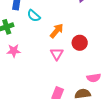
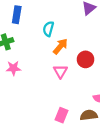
cyan semicircle: (34, 16) -> (48, 29), moved, turned 64

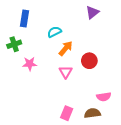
cyan semicircle: (48, 29) -> (54, 32), turned 48
pink star: (13, 68) -> (30, 64), moved

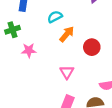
pink triangle: (66, 72) -> (67, 72), moved

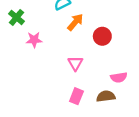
green cross: (13, 30) -> (16, 17), turned -32

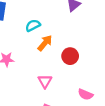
pink semicircle: (119, 77) -> (85, 94), turned 32

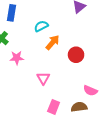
pink triangle: (45, 81) -> (43, 78), moved

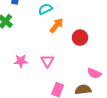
pink star: (17, 58) -> (21, 61), moved

